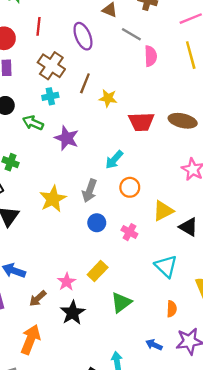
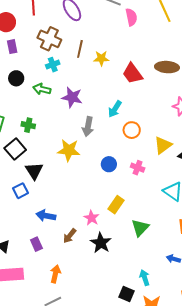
red trapezoid: (141, 122) -> (133, 73), turned 65
gray arrow: (90, 191) -> (88, 127), moved
yellow star: (53, 199) -> (69, 150), turned -30
orange arrow: (30, 339) -> (55, 274), moved, size x0.7

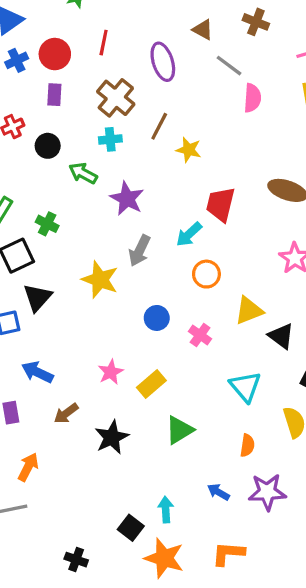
red trapezoid: (133, 73) -> (221, 204), moved, turned 35
pink star: (92, 218) -> (111, 372), moved

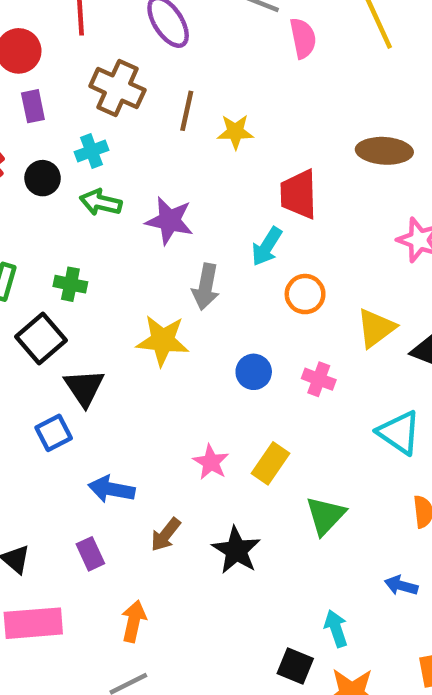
cyan cross: (110, 139) -> (92, 151), moved

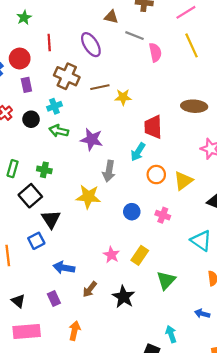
brown line: (187, 111) -> (100, 87), turned 66
yellow triangle: (376, 328) -> (183, 181), moved

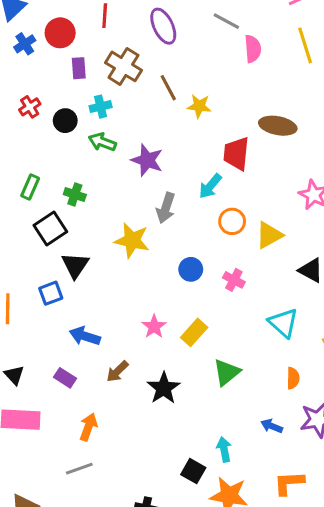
purple rectangle: (26, 85) -> (79, 68), moved
brown line: (100, 87) -> (168, 88), turned 66
brown ellipse: (194, 106) -> (278, 126), moved
purple rectangle: (54, 298) -> (65, 378), turned -40

